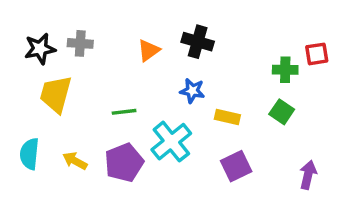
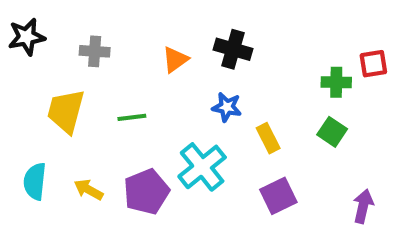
black star: (40, 49) -> (27, 37), moved
green line: (124, 112) -> (132, 117), moved
yellow rectangle: (227, 117) -> (268, 138), turned 50

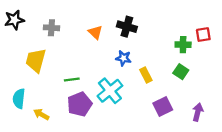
orange triangle: (175, 60) -> (95, 32), turned -40
green line: (132, 117) -> (72, 79), moved
yellow arrow: (89, 190) -> (41, 114), moved
purple square: (278, 196) -> (163, 106), moved

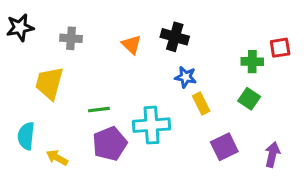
blue star: (123, 58) -> (186, 77), moved
cyan cross: (110, 91) -> (152, 125), turned 35

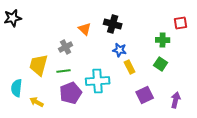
gray cross: (71, 38) -> (66, 47), moved, turned -32
red square: (280, 48) -> (181, 23), moved
yellow trapezoid: (49, 83) -> (39, 65), moved

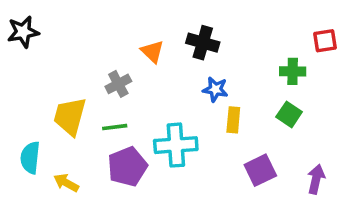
yellow rectangle: (130, 67) -> (233, 120), turned 32

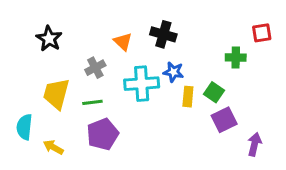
black star: (23, 32) -> (49, 39), moved, turned -30
green square: (289, 114) -> (214, 92), moved
cyan cross: (176, 145) -> (142, 84), moved
purple square: (260, 170) -> (224, 120), moved

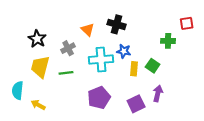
black star: (49, 39) -> (37, 39), moved
purple square: (224, 120) -> (136, 104), moved
purple pentagon: (103, 134) -> (99, 98), moved
purple arrow: (255, 144) -> (158, 93), moved

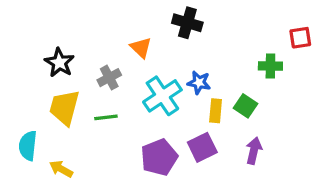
black cross: (116, 24) -> (187, 23), moved
cyan cross: (101, 59) -> (162, 96), turned -30
purple square: (136, 104) -> (202, 147), moved

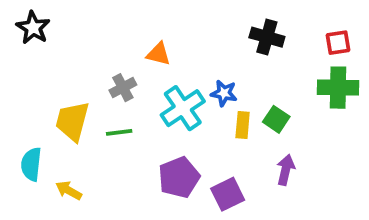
black cross: (187, 23) -> (267, 37), moved
orange triangle: (141, 48) -> (158, 54), turned -30
black star: (59, 63) -> (33, 28), moved
green cross: (270, 66) -> (338, 88), moved, size x1.5
purple square: (202, 147) -> (228, 194), moved

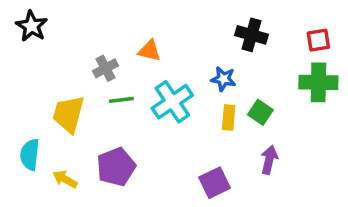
gray cross: (123, 88) -> (105, 68), moved
blue star: (224, 93) -> (223, 79), moved
green line: (119, 132) -> (121, 100), moved
purple pentagon: (179, 177) -> (116, 167), moved

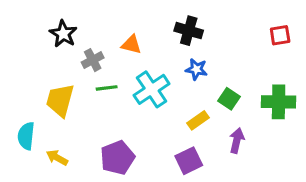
black star: (32, 26) -> (63, 34), moved
black cross: (252, 35) -> (189, 31), moved
green cross: (318, 82) -> (279, 102), moved
yellow rectangle: (229, 118) -> (198, 120), moved, turned 50
purple pentagon: (116, 167) -> (117, 158), moved

